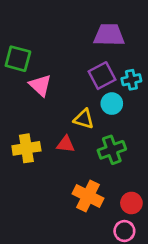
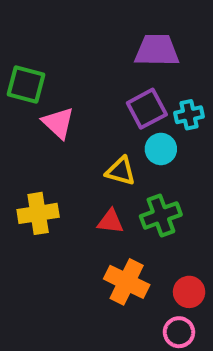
red triangle: (66, 144) -> (111, 221), moved

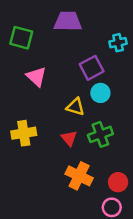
purple trapezoid: (157, 50) -> (68, 21), moved
green square: (26, 85) -> (21, 38), moved
cyan cross: (189, 115) -> (118, 43), moved
red triangle: (111, 221) -> (69, 138), turned 42

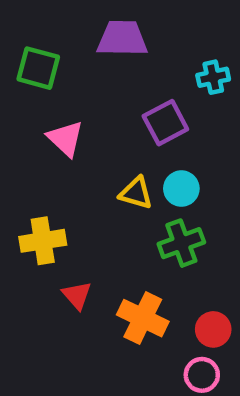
cyan circle: (100, 93) -> (181, 189), moved
red triangle: (69, 138) -> (77, 295), moved

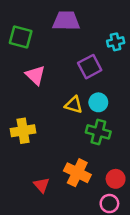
green cross: (181, 243) -> (98, 132), turned 35
red triangle: (77, 295) -> (42, 185), moved

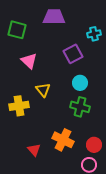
yellow triangle: (74, 105) -> (43, 90), moved, turned 35

